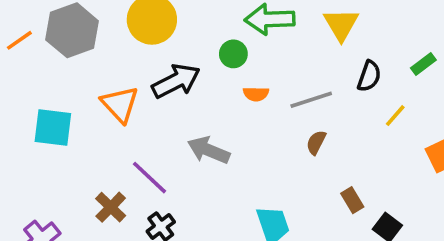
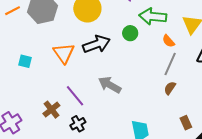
orange semicircle: (256, 94) -> (168, 41), moved, turned 40
gray line: (311, 100) -> (170, 64), turned -55
cyan square: (53, 127) -> (25, 61), size x0.6

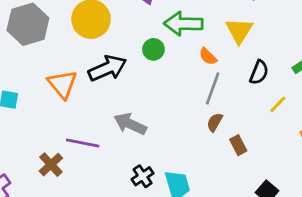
purple line: (75, 96) -> (83, 143), turned -35
brown rectangle: (186, 123) -> (238, 145), moved
black cross: (78, 124) -> (143, 176), moved

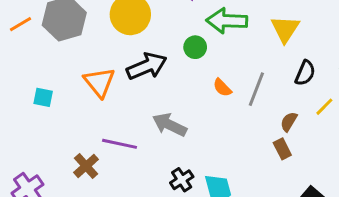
orange semicircle: (208, 56) -> (222, 88), moved
brown semicircle: (215, 122) -> (289, 122), moved

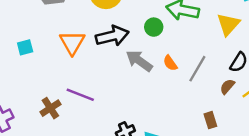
cyan square: (43, 97) -> (25, 47), turned -35
brown semicircle: (289, 122) -> (227, 87), moved
gray arrow: (169, 125) -> (139, 61), moved

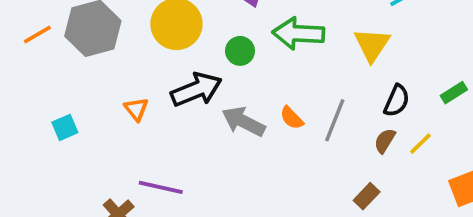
green circle: (154, 27) -> (240, 51), moved
orange triangle: (72, 43) -> (136, 109), size x0.6
brown rectangle: (210, 120) -> (367, 196), turned 70

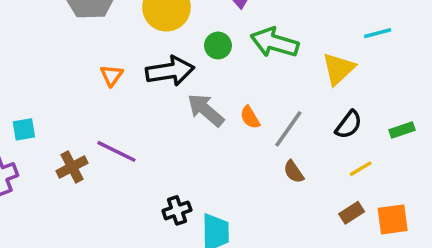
cyan square: (65, 127) -> (24, 129), moved
brown semicircle: (385, 141) -> (294, 172), moved, turned -80
brown rectangle: (367, 196) -> (352, 213), moved

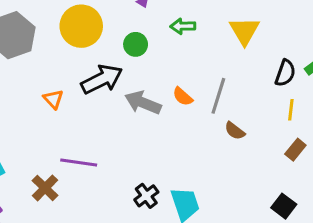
green arrow: (275, 43) -> (183, 26), size x0.6
black semicircle: (349, 125) -> (285, 73), moved
yellow line: (361, 169) -> (291, 110), turned -35

